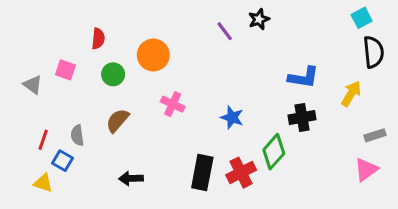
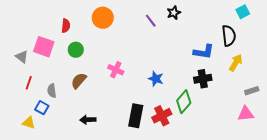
black semicircle: (373, 52) -> (229, 36), moved
orange circle: (153, 55) -> (103, 18), moved
pink square: (65, 70) -> (44, 47), size x1.5
red line: (43, 140) -> (29, 83), moved
pink triangle: (366, 170) -> (246, 114), turned 30

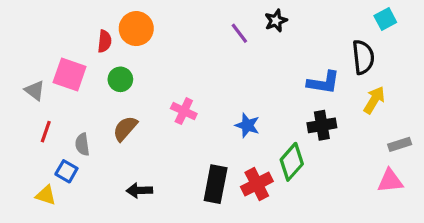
orange circle: (103, 18) -> (136, 29), moved

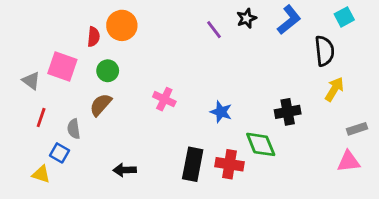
blue L-shape: (323, 82) -> (289, 20), moved, turned -48
brown semicircle: (125, 129) -> (101, 105), moved
green diamond: (292, 162) -> (261, 144), turned -64
red cross: (257, 184) -> (230, 164), turned 36

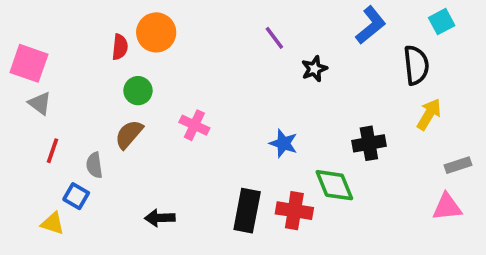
black star: (247, 18) -> (314, 69), moved
pink square: (62, 67) -> (29, 63), moved
pink cross: (164, 99) -> (194, 125), moved

